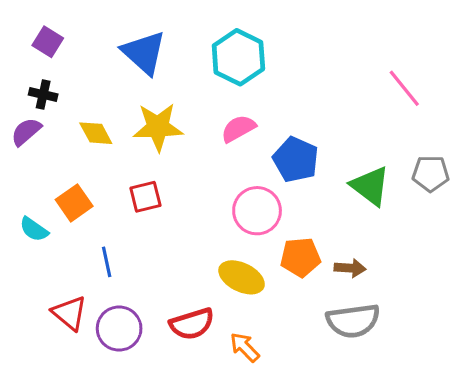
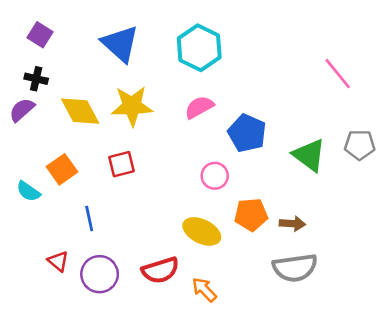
yellow diamond: (96, 133) -> (80, 111), size x1.4
pink circle: (257, 211) -> (215, 176), size x0.7
red triangle: (69, 313) -> (58, 261), size x0.7

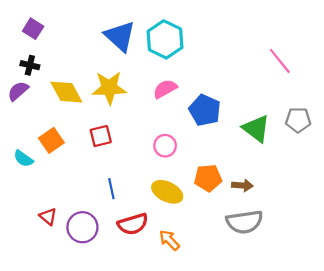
blue triangle: (120, 44) -> (120, 36), moved
pink circle: (215, 176) -> (165, 146), moved
blue line: (89, 218) -> (111, 189), moved

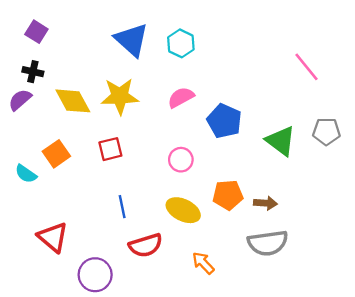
cyan hexagon: (165, 39) -> (181, 43), size x0.7
red triangle: (48, 217) -> (53, 237), size x1.6
purple circle: (82, 227) -> (95, 275), moved
orange arrow: (169, 240) -> (203, 263), moved

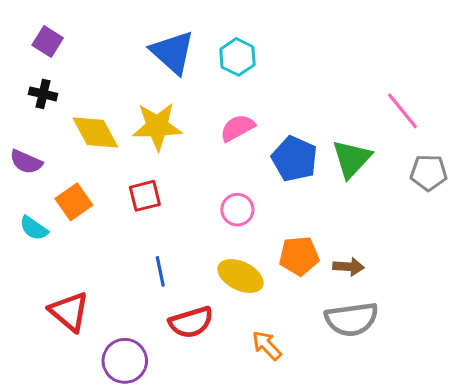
pink line: (306, 67) -> (402, 111), moved
purple semicircle: (20, 100) -> (26, 162), moved, turned -115
green triangle: (281, 141) -> (352, 159), moved, turned 36

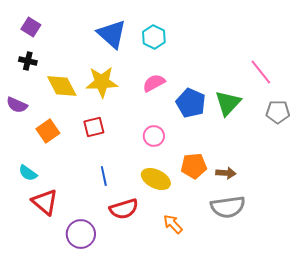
cyan semicircle: (34, 228) -> (28, 173), moved

